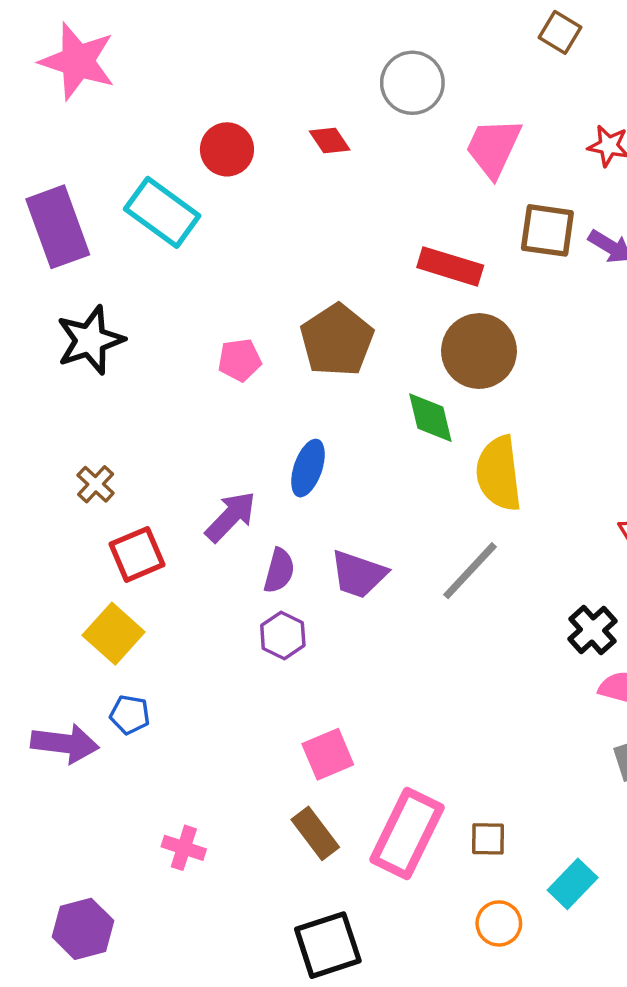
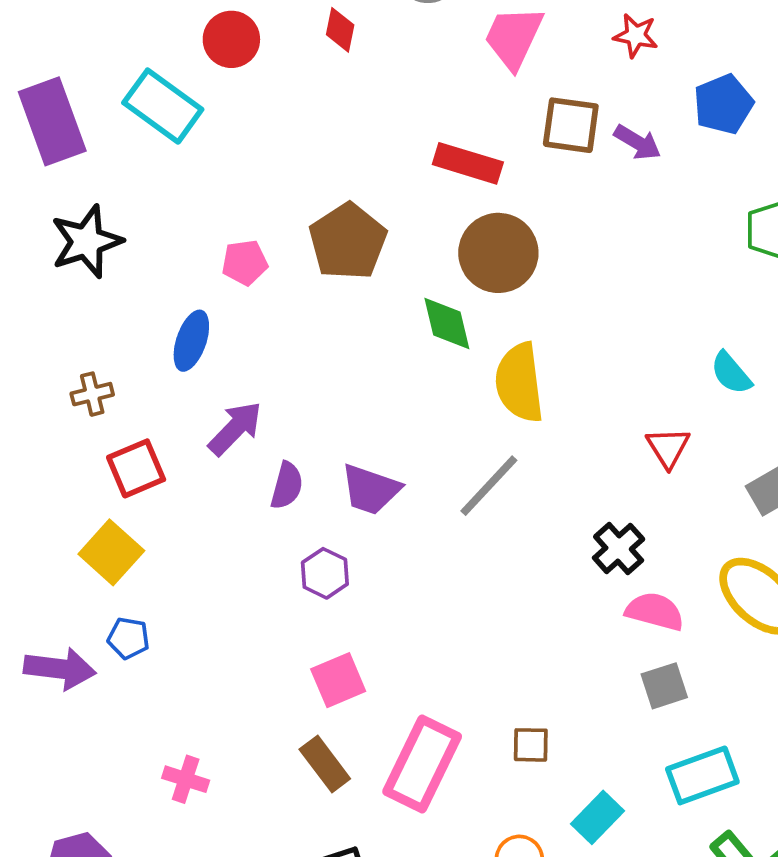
red diamond: (330, 140) -> (340, 30), turned 45
blue ellipse: (308, 468) -> (191, 341), moved
brown cross: (96, 484) -> (92, 394), turned 33
purple hexagon: (283, 635) -> (325, 573), moved
brown square: (488, 839) -> (531, 745), moved

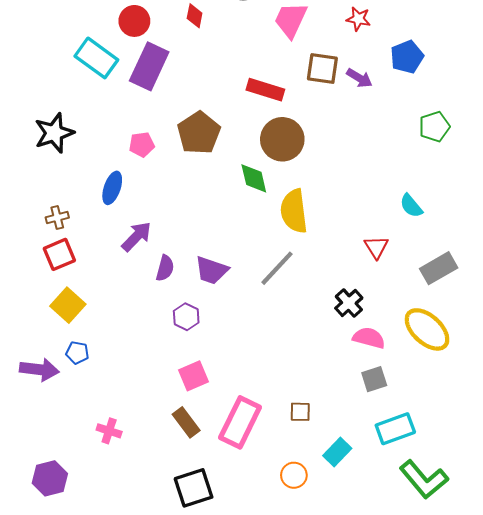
purple rectangle: (52, 121) -> (149, 66), moved, turned 45
red square: (136, 468) -> (59, 254), moved

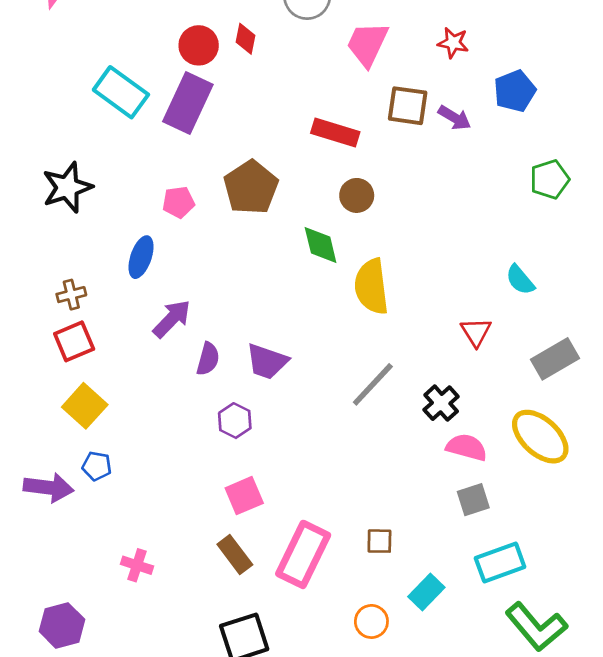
red circle: (134, 21) -> (199, 45), moved
brown circle: (282, 139) -> (357, 195), size x0.6
gray line: (277, 268) -> (373, 384), moved

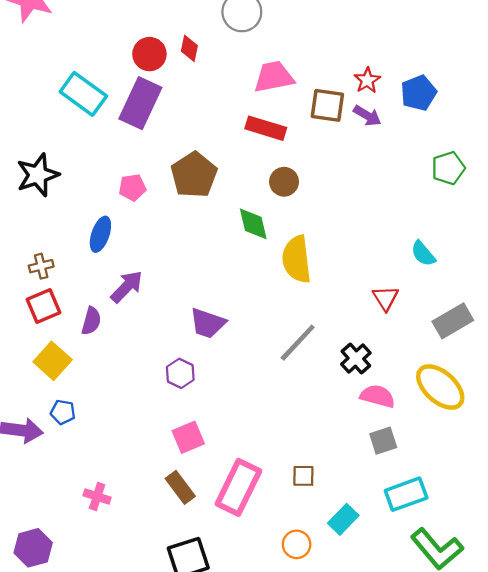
red star: (453, 43) -> (367, 80), moved, turned 30
pink trapezoid: (367, 44) -> (274, 77), moved, turned 54
purple semicircle: (208, 359) -> (91, 321), moved

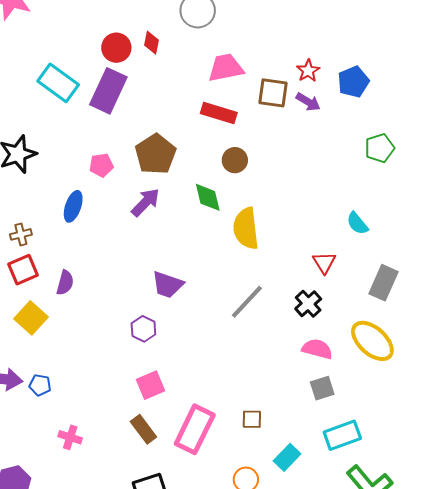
purple arrow: (127, 287) -> (145, 202), moved
gray rectangle: (453, 321) -> (383, 283), turned -36
black cross: (356, 359) -> (308, 304), moved
blue pentagon: (63, 412) -> (40, 385), moved

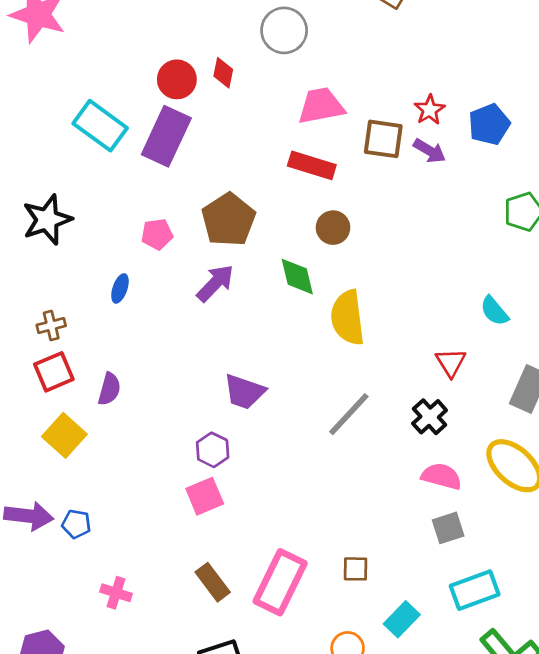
blue ellipse: (73, 206) -> (120, 288), size x0.7
pink square: (150, 385) -> (205, 496), moved

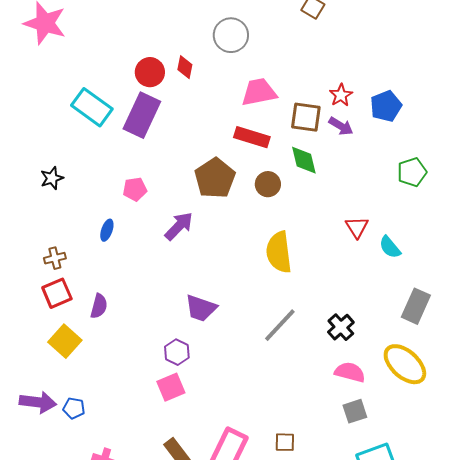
black star: (47, 220) -> (52, 178), size x0.6
brown pentagon: (228, 220) -> (215, 178), moved
green diamond: (297, 277) -> (304, 160), moved
red triangle: (451, 363) -> (357, 227), moved

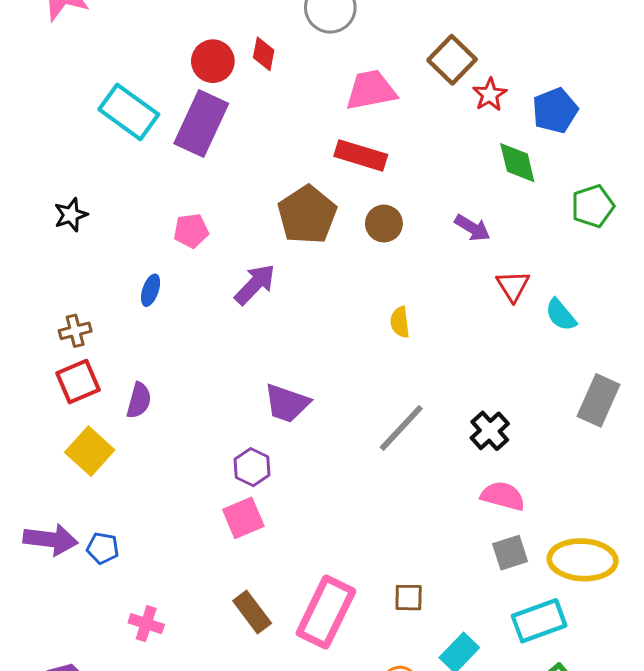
brown square: (306, 117) -> (452, 60), moved, turned 36
purple arrow: (341, 126) -> (472, 228), moved
green diamond: (304, 160) -> (517, 163), moved
yellow semicircle: (279, 252) -> (400, 322), size x0.5
yellow ellipse: (405, 364) -> (583, 560), moved, turned -39

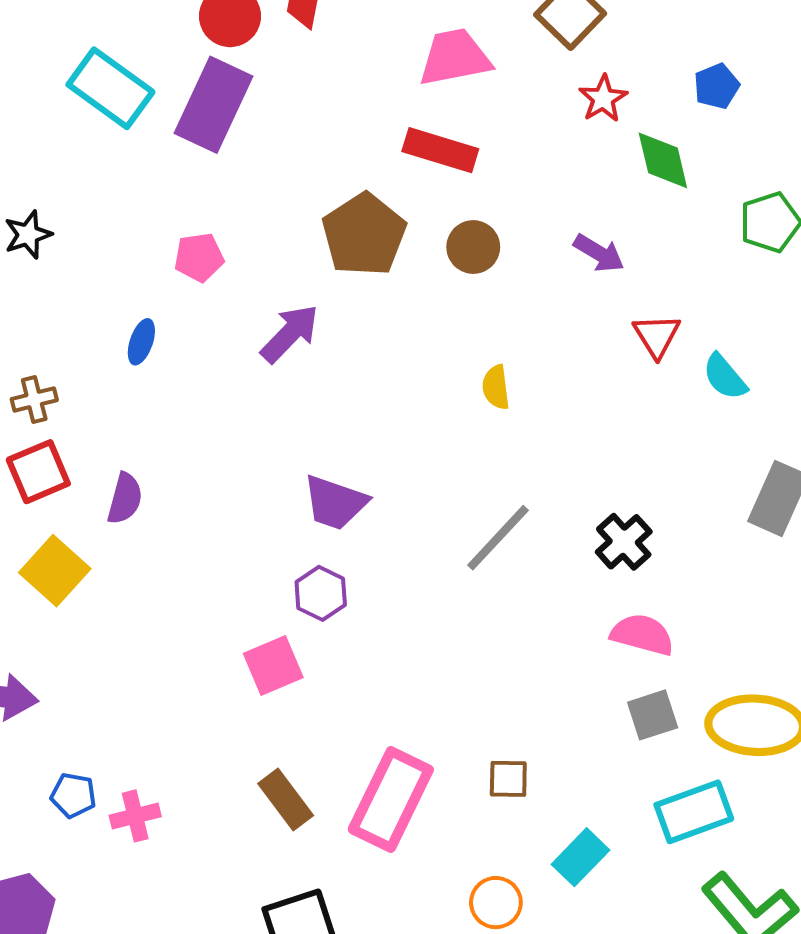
red star: (490, 95) -> (603, 99), moved
blue pentagon: (555, 110) -> (716, 86), size x0.7
purple hexagon: (252, 467) -> (321, 593), moved
blue pentagon: (103, 548) -> (73, 795), moved
pink cross: (146, 624) -> (135, 816), turned -32

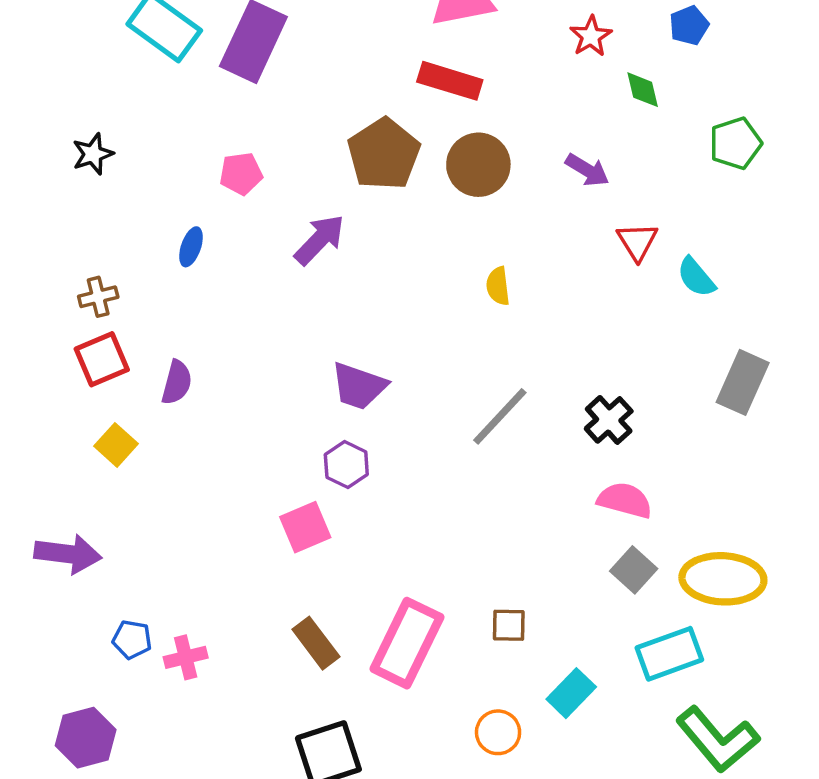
green diamond: (663, 160) -> (643, 90), size x0.7
brown circle: (473, 247) -> (478, 165), size x1.4
yellow square: (55, 571) -> (116, 445), size x0.7
gray square: (653, 715) -> (634, 570), turned -30

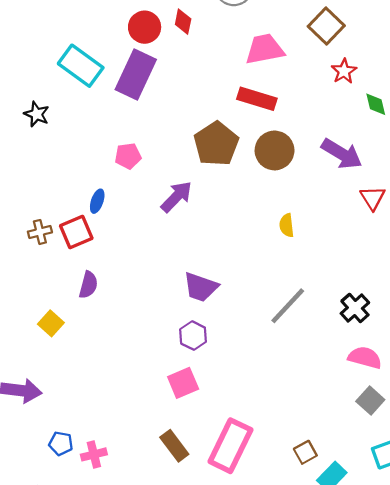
black star: (93, 154) -> (37, 114), moved, turned -30
purple arrow: (587, 170) -> (342, 154), size x1.5
red square: (102, 359) -> (76, 232), moved
pink square: (305, 527) -> (183, 383), moved
brown square: (509, 625) -> (305, 452), moved, turned -30

